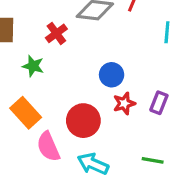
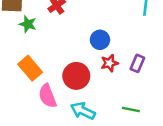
green star: (33, 66) -> (28, 24), moved

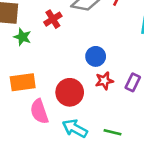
orange rectangle: (30, 68) -> (23, 82), turned -60
green line: (131, 109) -> (113, 132), moved

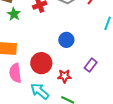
red star: (104, 81) -> (65, 76), moved

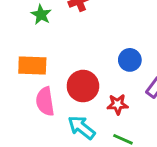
blue circle: (66, 40) -> (130, 60), moved

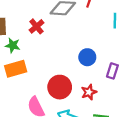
orange rectangle: (32, 65) -> (16, 69), moved

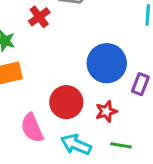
blue circle: (87, 57) -> (107, 63), size x1.6

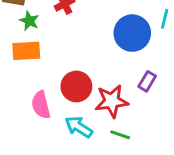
blue circle: (107, 63) -> (132, 33), moved
red star: (106, 111) -> (112, 101), size x1.6

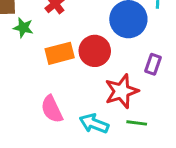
orange rectangle: (26, 51) -> (60, 53), moved
red circle: (76, 86) -> (95, 51), moved

